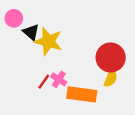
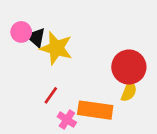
pink circle: (14, 18) -> (21, 32), moved
pink cross: (59, 79) -> (67, 120), moved

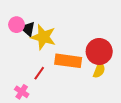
orange rectangle: (95, 110) -> (68, 61), moved
pink cross: (67, 120) -> (22, 92), moved

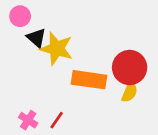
pink circle: (16, 25) -> (20, 16), moved
red line: (39, 73) -> (57, 120), moved

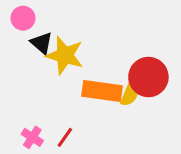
yellow semicircle: (130, 92) -> (130, 94), moved

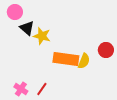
yellow star: (65, 55) -> (42, 36), size x0.7
red circle: (148, 77) -> (106, 50), moved, size x0.6

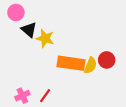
red circle: (106, 50) -> (107, 60), moved
pink cross: (21, 89) -> (22, 96), turned 32

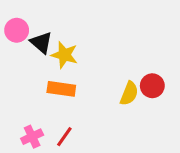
pink circle: (16, 12) -> (17, 30), moved
orange rectangle: (71, 63) -> (61, 89), moved, size x0.7

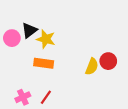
pink circle: (17, 30) -> (12, 38), moved
black triangle: (41, 43) -> (29, 30), turned 42

